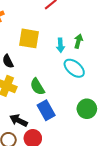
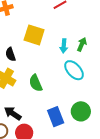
blue rectangle: (46, 110) -> (56, 117), moved

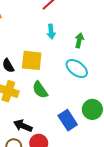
yellow square: (34, 35) -> (32, 60), moved
cyan arrow: (64, 46) -> (51, 32), moved

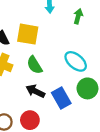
cyan ellipse: (77, 69) -> (76, 61), moved
black arrow: (23, 126) -> (35, 91), moved

